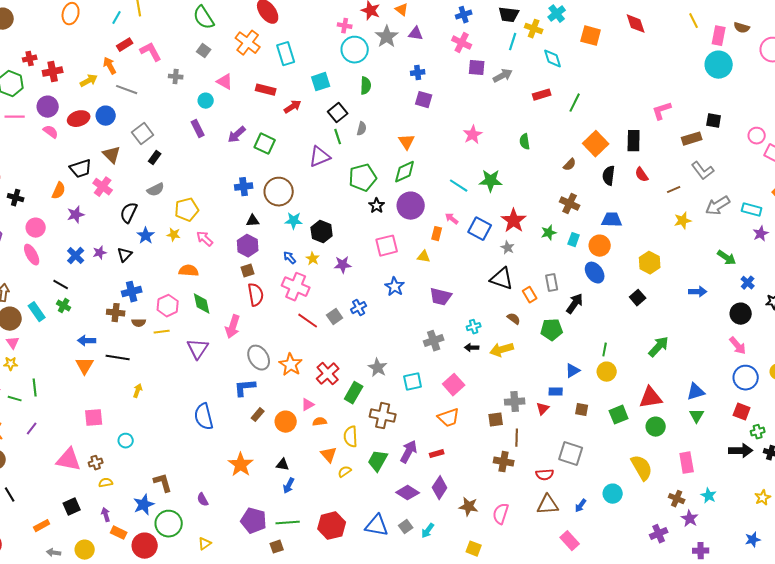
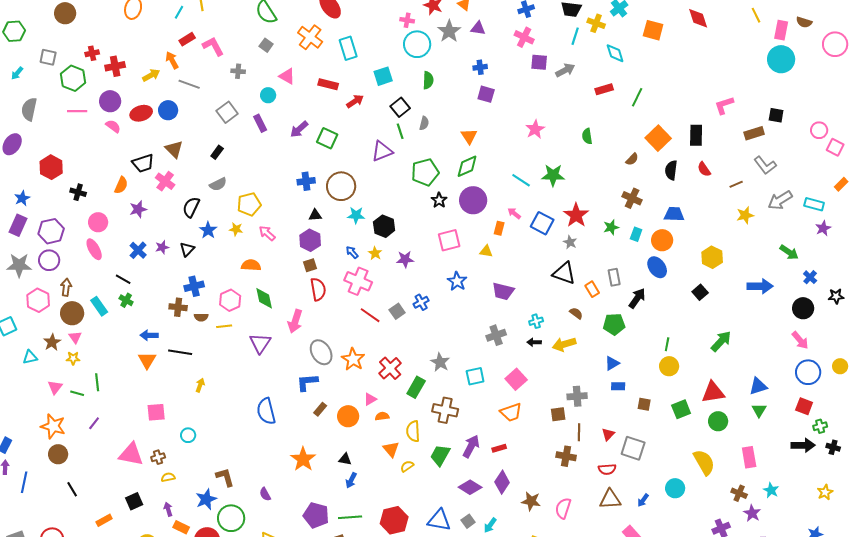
gray square: (143, 134) -> (227, 112), moved
blue arrow: (698, 292) -> (760, 286), size x1.4
blue triangle: (573, 371) -> (612, 363), moved
red triangle: (543, 409) -> (608, 434), moved

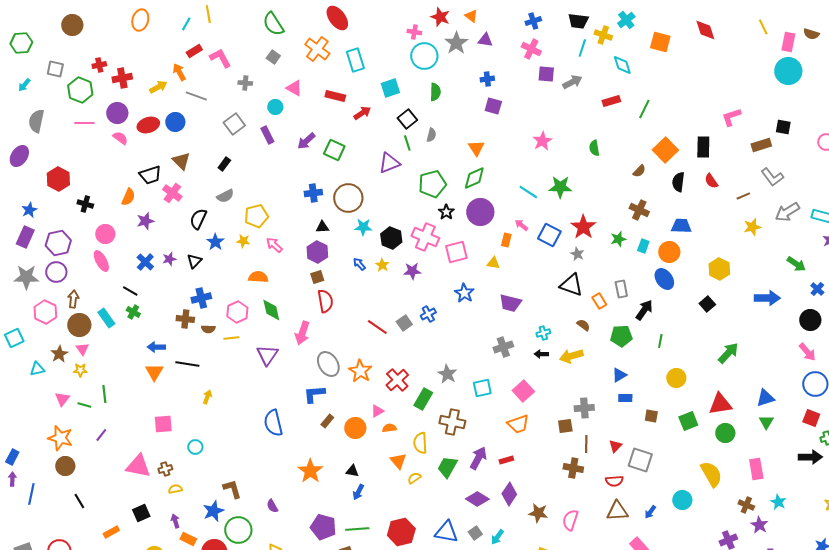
pink cross: (358, 281) -> (425, 237), moved
green line: (667, 344) -> (660, 341), moved

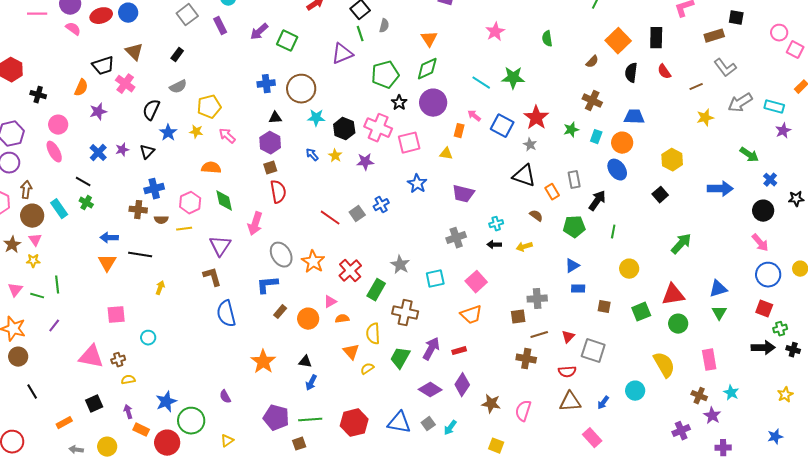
yellow arrow: (571, 356) -> (524, 247), size x0.7
brown line: (586, 444) -> (539, 335), turned 72
brown L-shape: (232, 489) -> (212, 277), moved

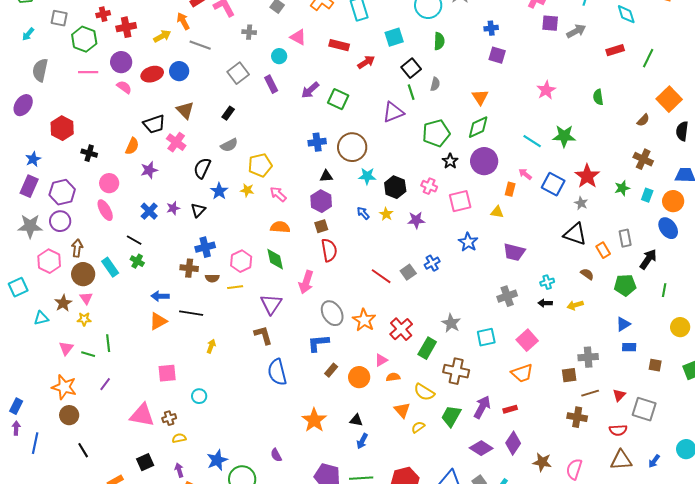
pink cross: (378, 128) -> (429, 186), size x0.6
orange semicircle: (211, 168) -> (280, 227), moved
orange triangle: (107, 263) -> (158, 321), turned 30
yellow semicircle: (373, 334) -> (424, 392), turned -55

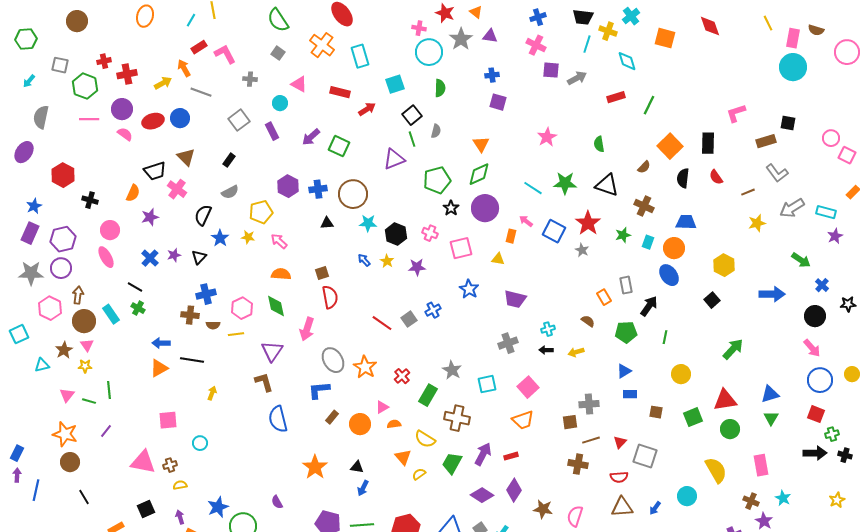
purple hexagon: (321, 201) -> (288, 186), moved
black triangle: (575, 234) -> (607, 185), moved
red cross: (401, 329) -> (402, 376), size x0.7

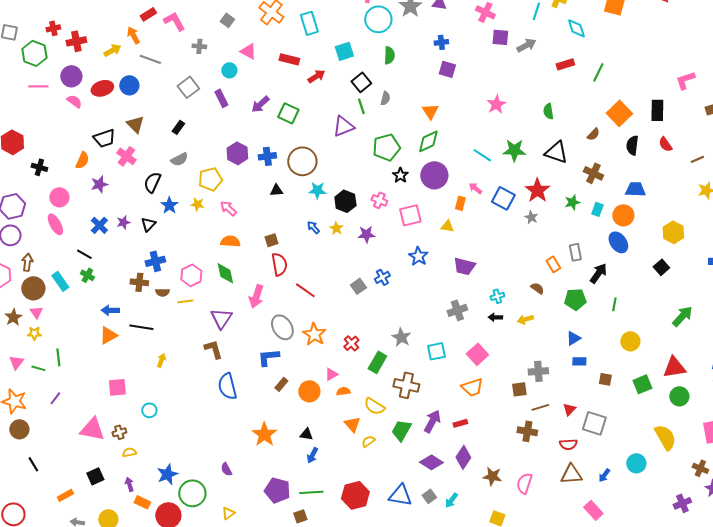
red line: (382, 323) -> (305, 290), moved

